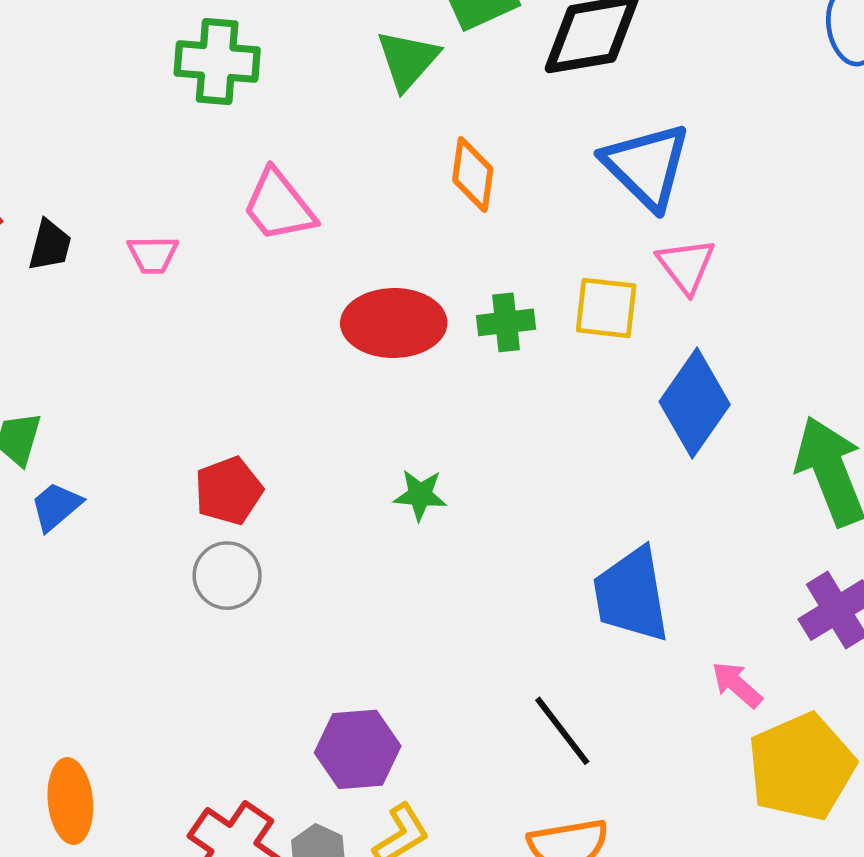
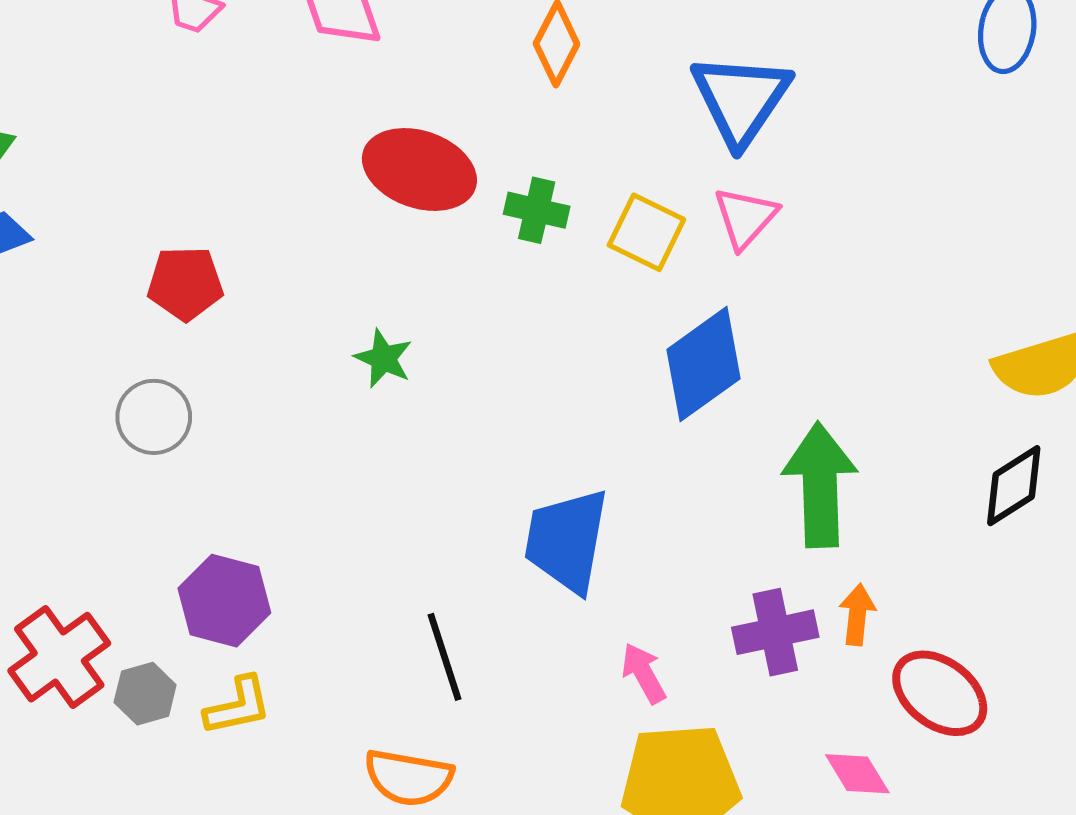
gray circle: (227, 576) -> (154, 417), moved

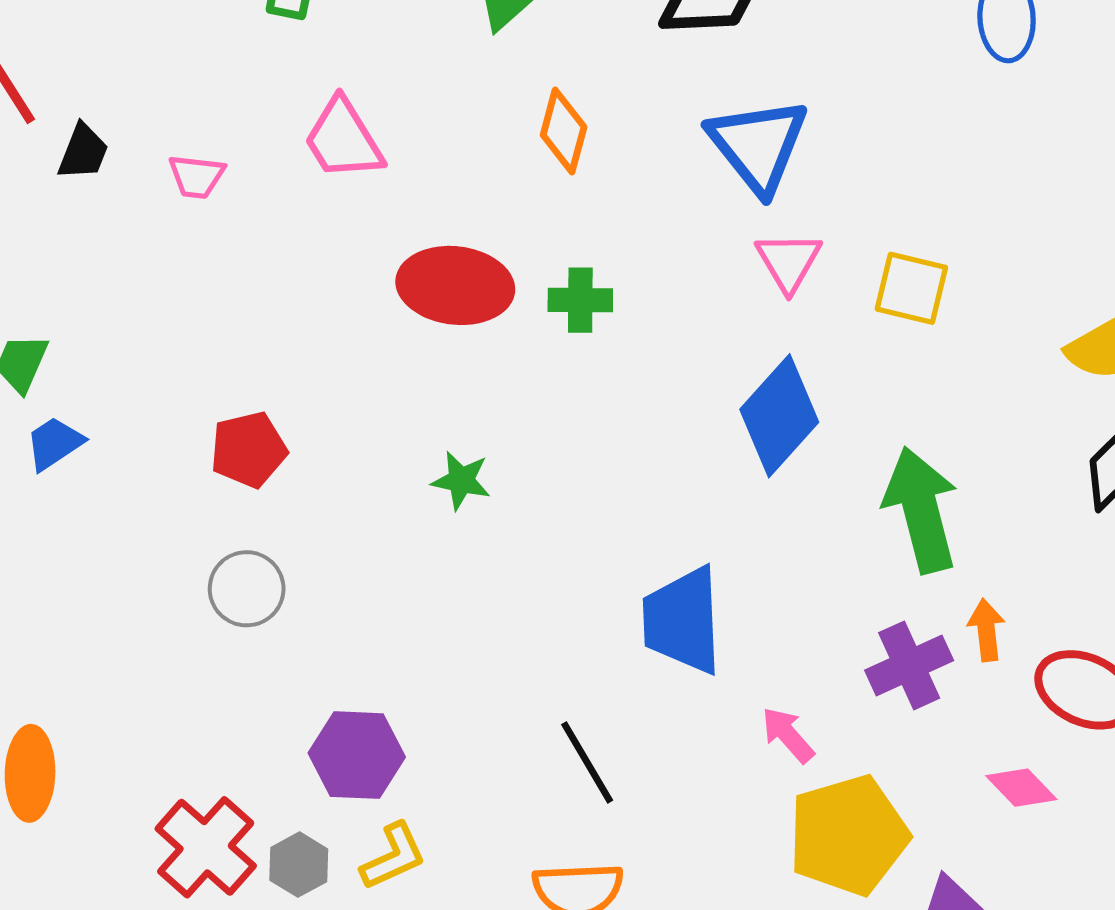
yellow square: (646, 232) -> (911, 288), moved

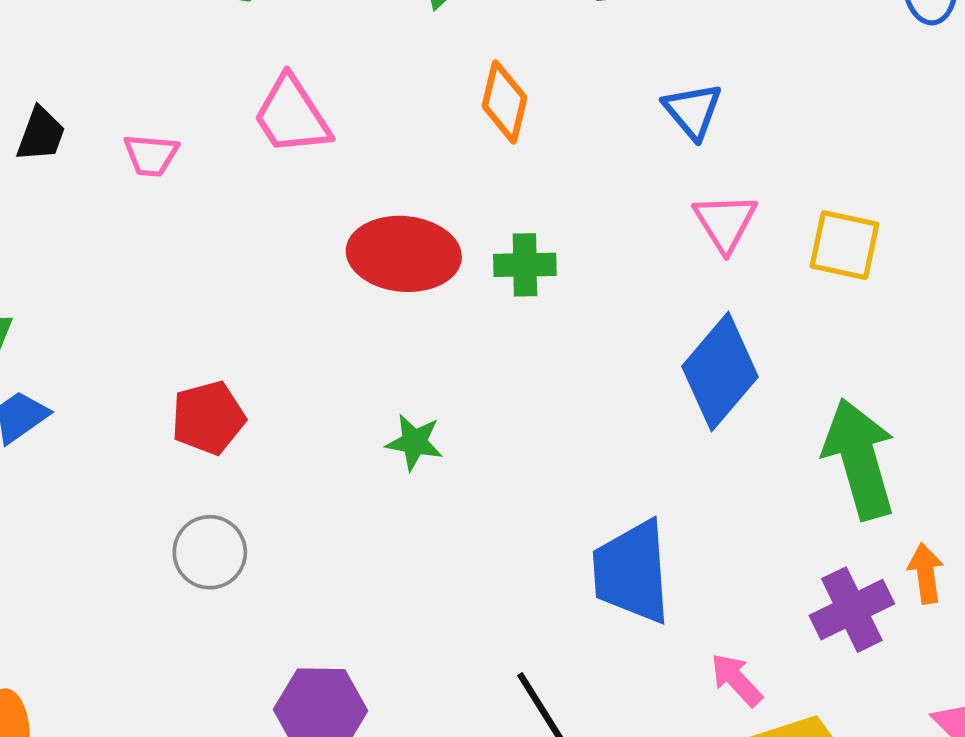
blue triangle: (758, 145) -> (693, 111), size x0.6

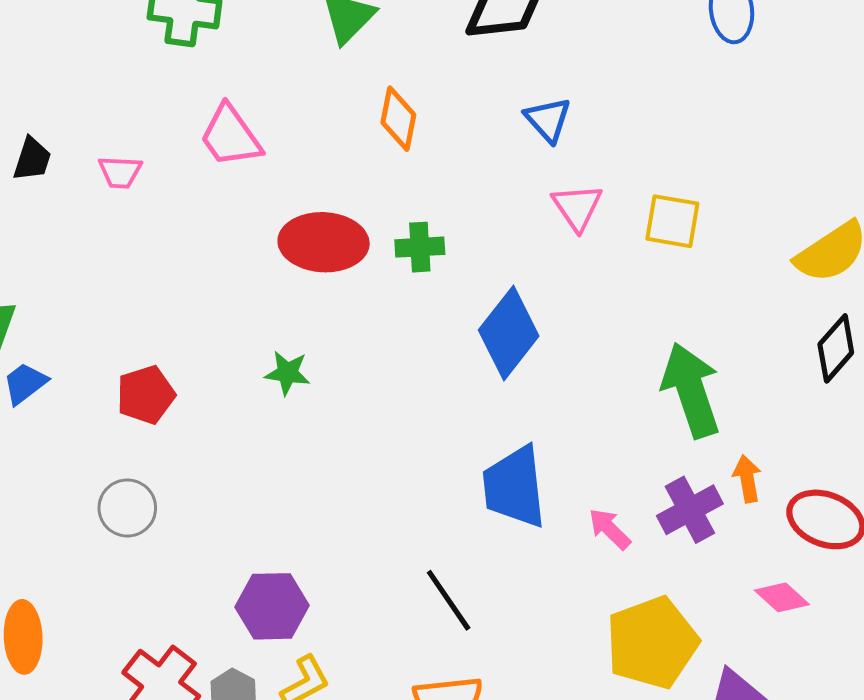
blue diamond: (720, 372) -> (509, 333), moved
red pentagon: (208, 418) -> (146, 395), moved
green star: (414, 442) -> (287, 373), moved
gray circle: (210, 552) -> (127, 508), moved
pink arrow: (736, 680) -> (610, 529), moved

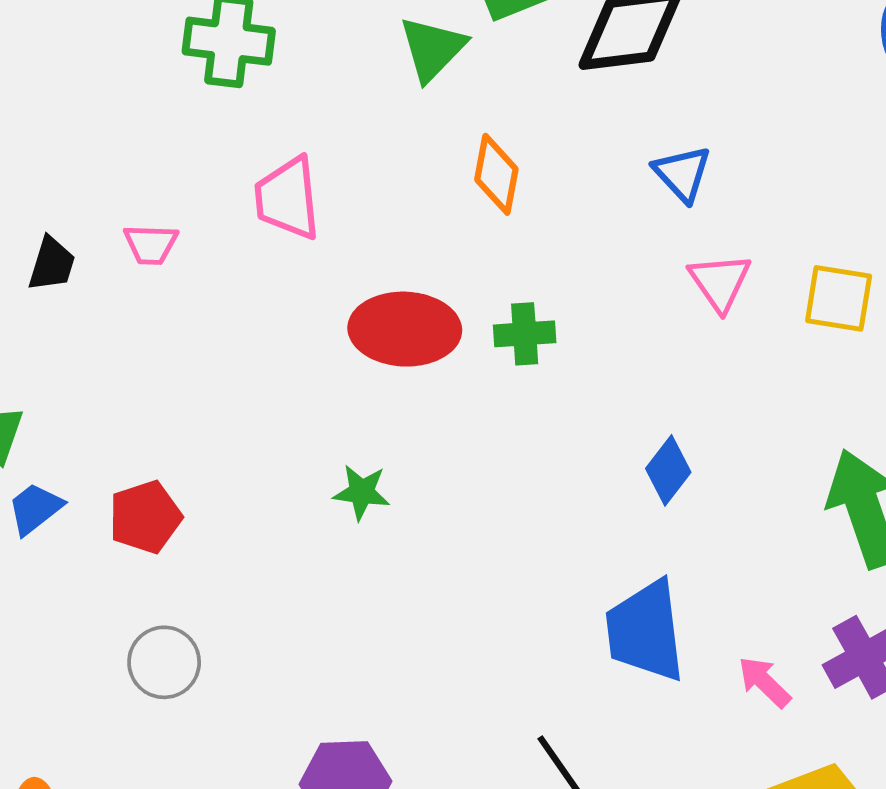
pink trapezoid: (230, 136) -> (288, 198), turned 30
black trapezoid: (32, 159) -> (52, 264), moved
blue diamond: (509, 333) -> (668, 470), moved, size x0.6
red pentagon: (146, 395) -> (145, 517), moved

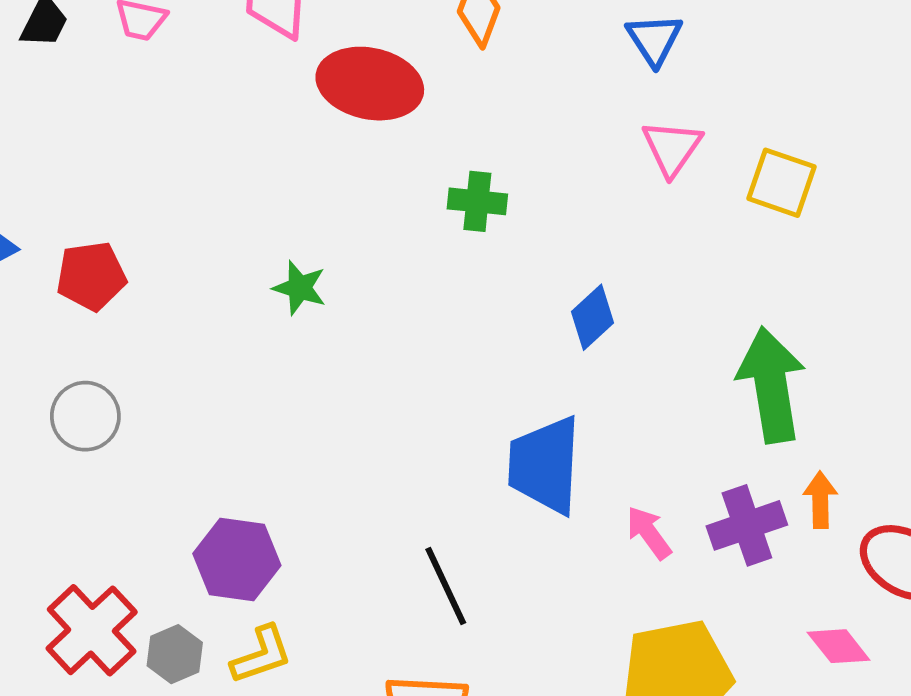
red ellipse: (405, 329) -> (370, 84), moved
green cross: (525, 334) -> (477, 201), moved

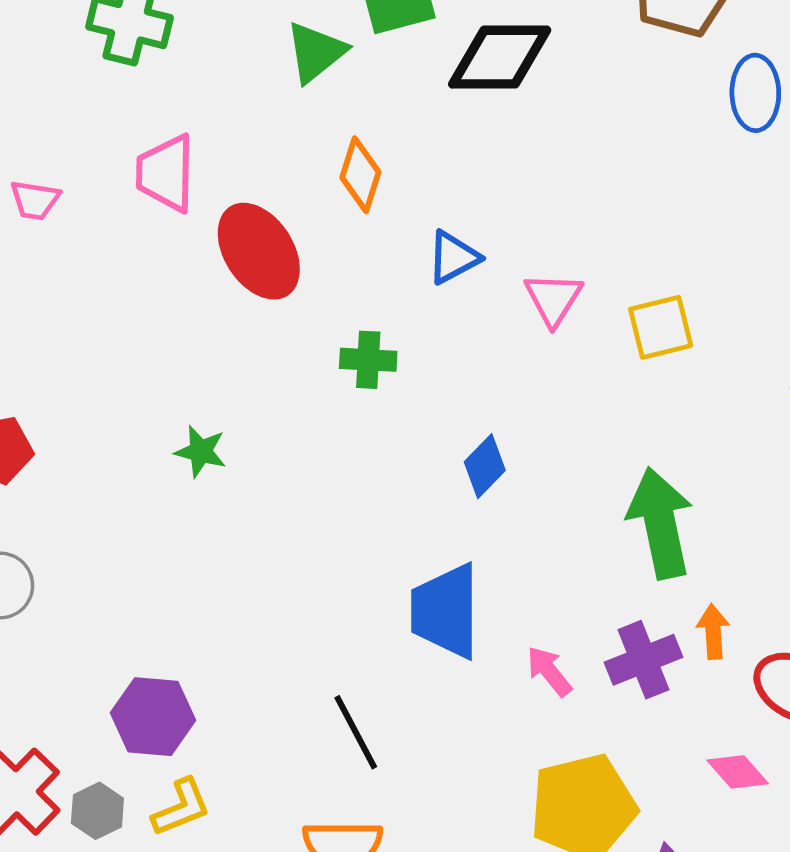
blue triangle: (654, 39) -> (453, 257), moved, turned 38
red ellipse: (370, 84) -> (259, 251), turned 48
yellow square: (781, 183) -> (661, 327), turned -30

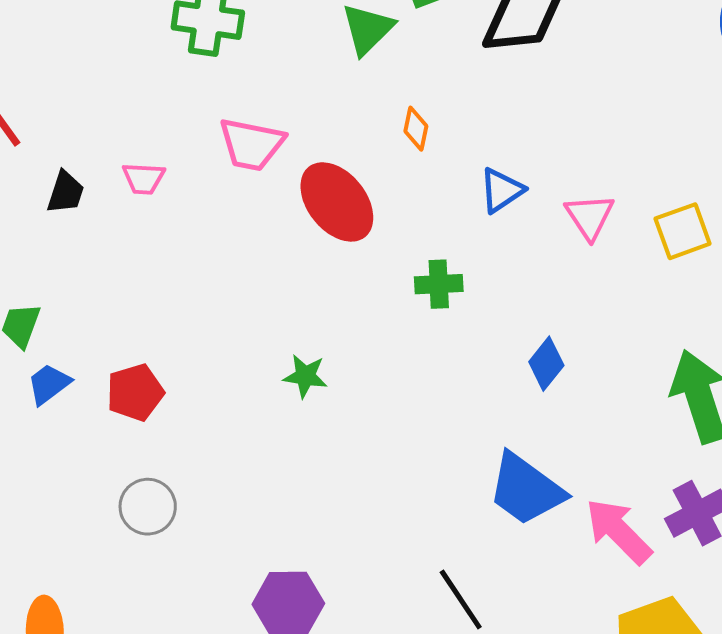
pink trapezoid: (166, 173) -> (252, 144), turned -74
orange diamond: (360, 175) -> (416, 129), size x0.7
blue trapezoid: (446, 611) -> (526, 489), turned -48
pink arrow: (549, 671) -> (619, 531), size x1.6

